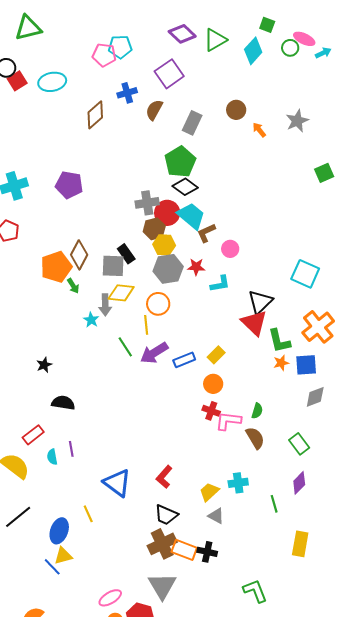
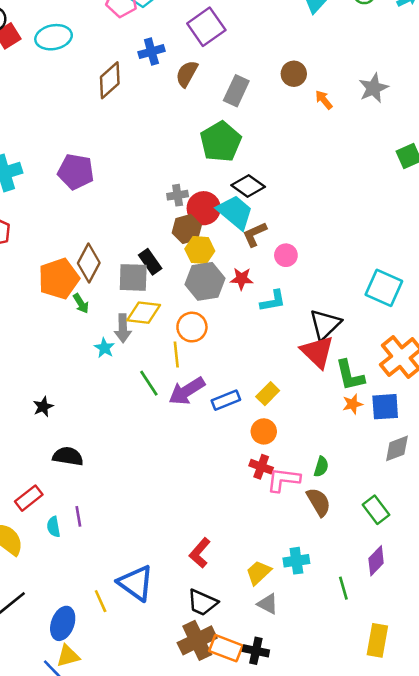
black diamond: (185, 187) -> (248, 186), moved
gray cross: (147, 203) -> (178, 195), size x0.7
blue triangle: (117, 483) -> (136, 583), moved

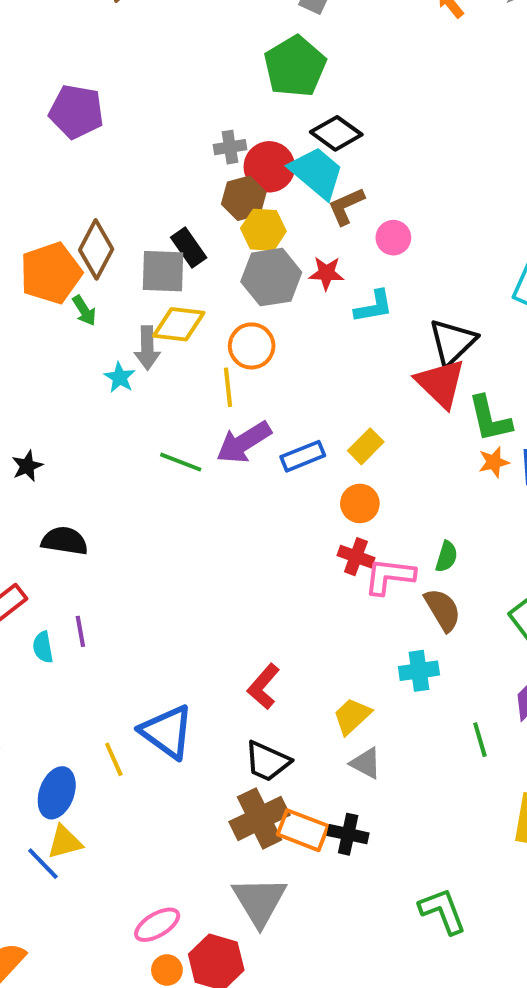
green line: (149, 383) -> (181, 462), moved, turned -36
cyan cross: (296, 561) -> (419, 671), moved

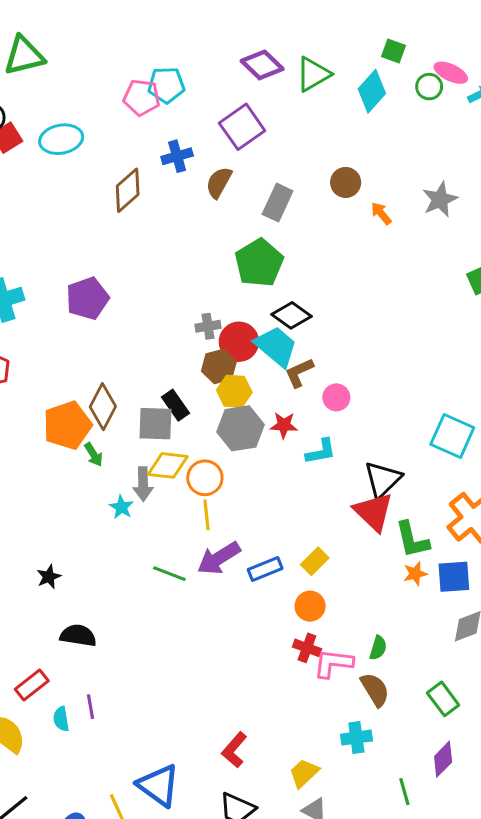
purple pentagon: (76, 112) -> (87, 298), turned -30
orange circle: (252, 346) -> (205, 478), moved

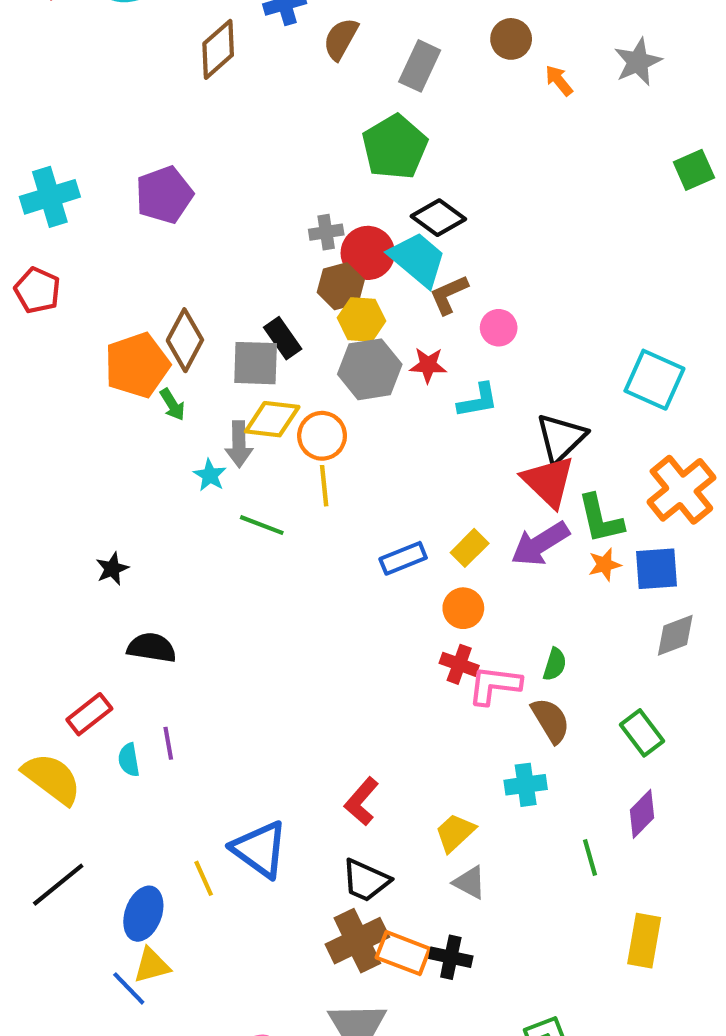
purple arrow: (219, 558) -> (540, 544), moved
green line: (169, 574) -> (262, 525), moved

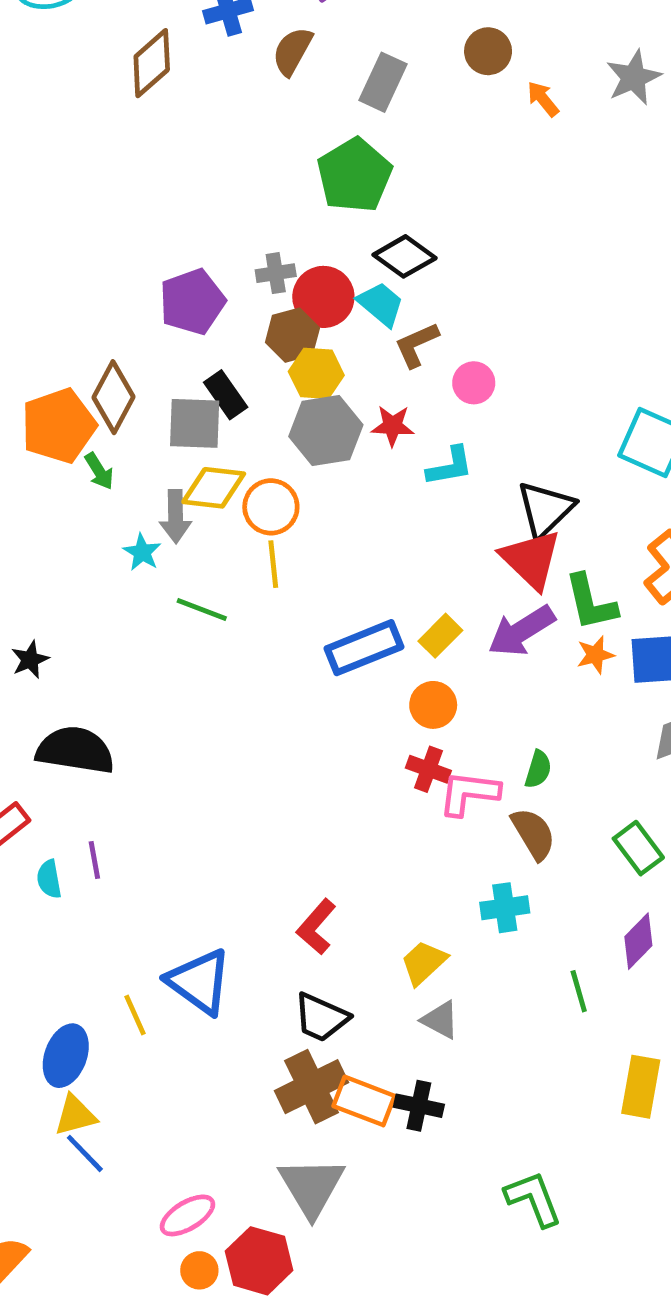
purple pentagon: (164, 195) -> (192, 302), moved
cyan trapezoid: (418, 259) -> (381, 304), size x0.7
blue rectangle: (403, 558) -> (364, 648), size x1.4
black semicircle: (152, 648) -> (75, 750), size x1.4
blue line: (129, 988) -> (85, 1153), moved

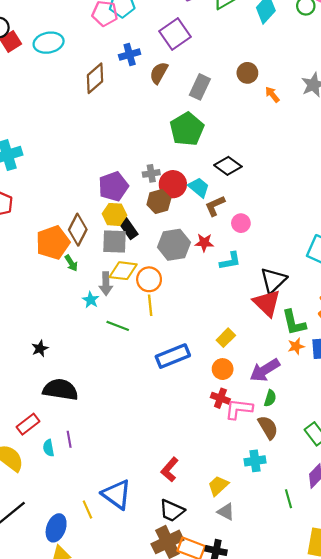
black diamond: (405, 256) -> (228, 166), moved
yellow hexagon: (316, 373) -> (114, 214), moved
purple arrow: (521, 631) -> (265, 370), moved
blue rectangle: (364, 648) -> (173, 356), moved

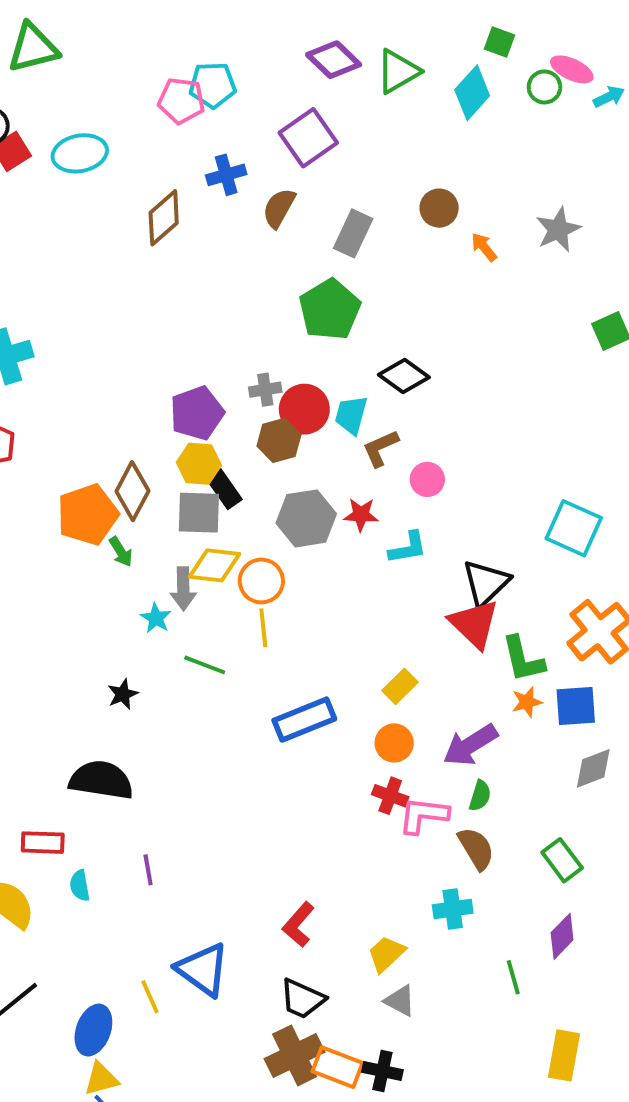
cyan trapezoid: (199, 187) -> (351, 415), turned -115
black star: (40, 348) -> (123, 694), moved
red rectangle: (28, 424) -> (43, 843), turned 40
purple line: (69, 439) -> (148, 870), moved

